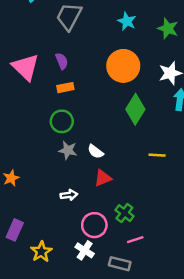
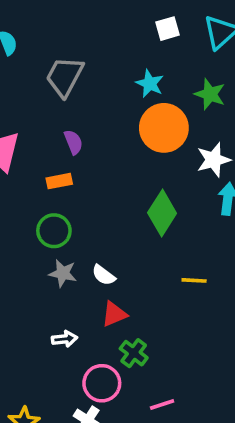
purple semicircle: (62, 61) -> (73, 142), moved
orange circle: (123, 66) -> (164, 128), moved
green cross: (124, 213) -> (134, 353), moved

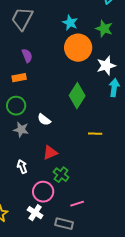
white semicircle: (104, 275) -> (44, 120), moved
white arrow: (65, 339) -> (22, 167), turned -104

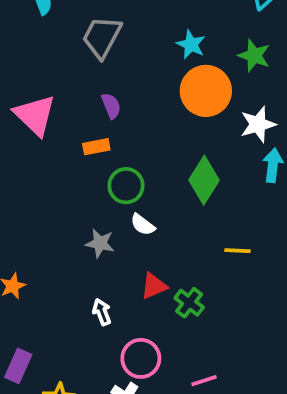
green circle: (16, 106) -> (126, 186), moved
green cross: (61, 175) -> (189, 303), moved

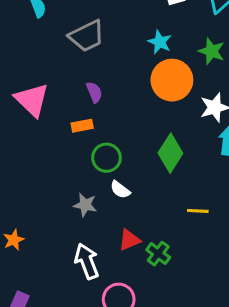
gray trapezoid: (102, 37) -> (87, 36), turned -144
white arrow: (102, 312) -> (87, 261), size x1.6

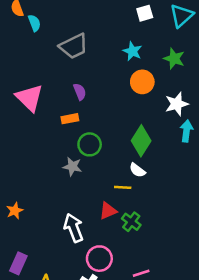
orange circle: (172, 80) -> (142, 82), size x0.7
white semicircle: (120, 190) -> (137, 170), moved
gray star: (85, 205) -> (72, 167), moved
yellow line: (198, 211) -> (123, 187), moved

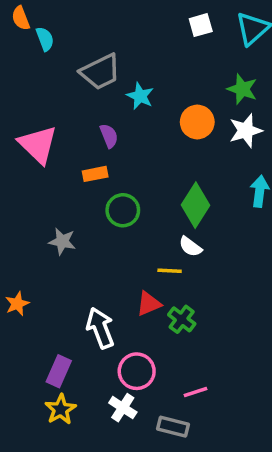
cyan star: (132, 51) -> (140, 96), moved
white star: (177, 104) -> (246, 131), moved
gray star: (72, 167) -> (62, 241), moved
purple rectangle: (18, 263) -> (59, 371), moved

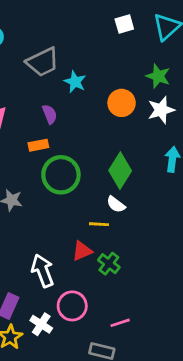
green circle: (123, 210) -> (61, 175), size x1.4
white cross: (123, 408) -> (41, 324), moved

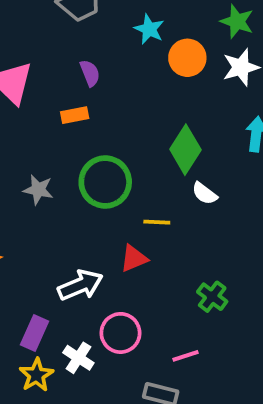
cyan star: (75, 82) -> (149, 29), moved
green circle: (61, 175) -> (105, 182), moved
white semicircle: (116, 204) -> (205, 193), moved
green cross: (109, 264) -> (212, 297), moved
white arrow: (43, 271) -> (80, 285), turned 88

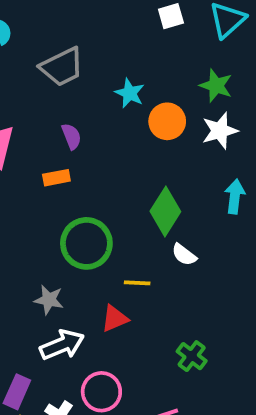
gray star: (38, 190) -> (49, 300), moved

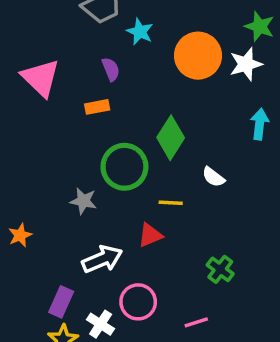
green star: (216, 86) -> (260, 27), moved
cyan star: (130, 93) -> (140, 32), moved
orange circle: (167, 121) -> (198, 56), size x1.4
green diamond: (165, 211) -> (171, 138), moved
gray star: (49, 300) -> (83, 201), moved

